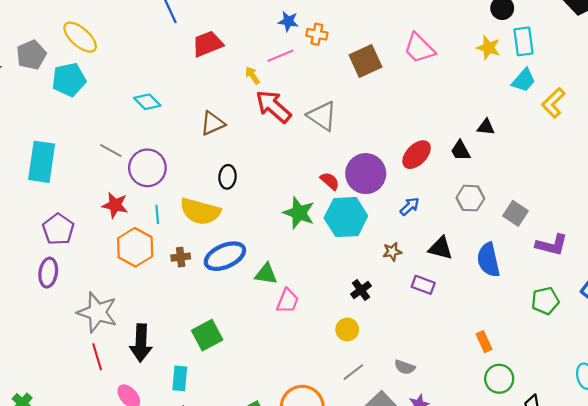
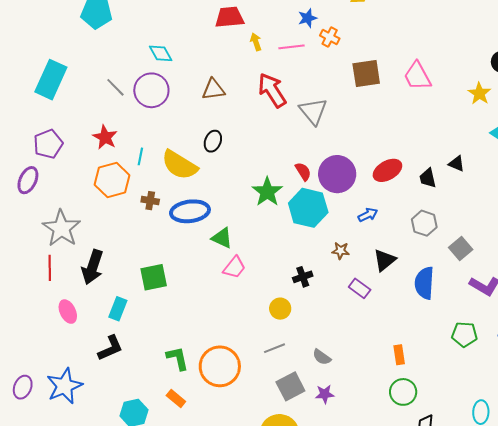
blue star: (288, 21) -> (307, 18), turned 30
yellow arrow: (252, 75) -> (256, 42), moved
purple circle: (147, 168) -> (151, 90), moved
black triangle: (441, 248) -> (385, 260), turned 50

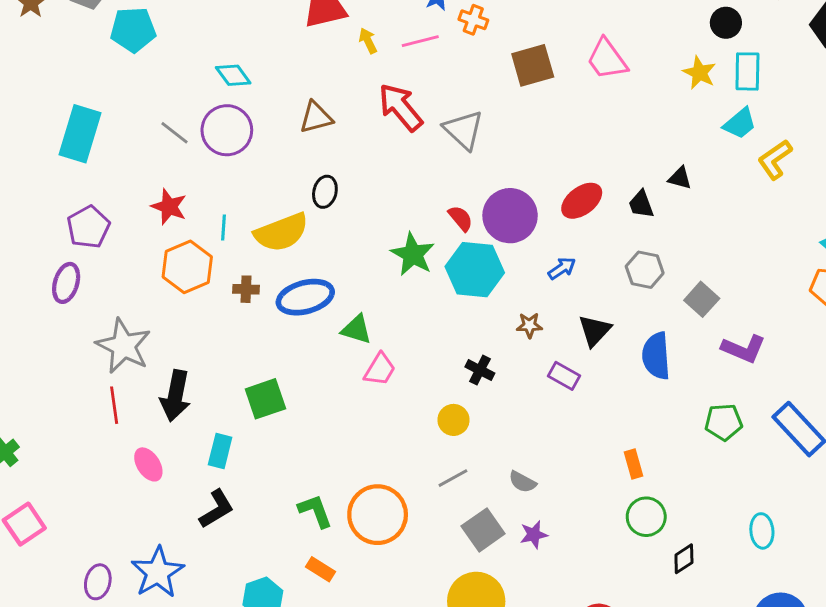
yellow semicircle: (179, 165) -> (281, 232), turned -45
black cross: (303, 277) -> (480, 370), turned -36

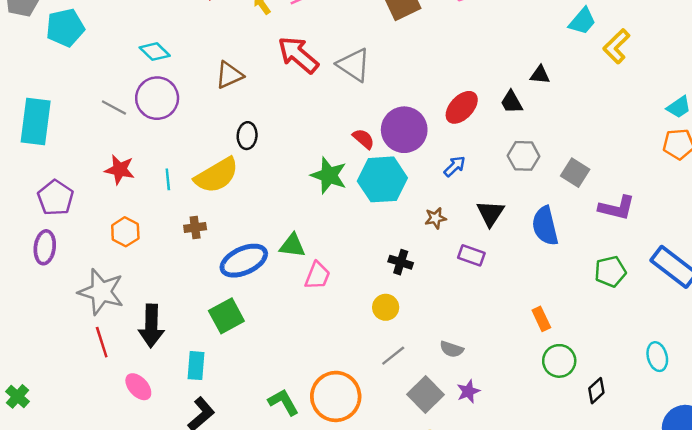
orange hexagon: (187, 267) -> (125, 232), moved, size x0.7
blue ellipse: (305, 297) -> (244, 261), moved

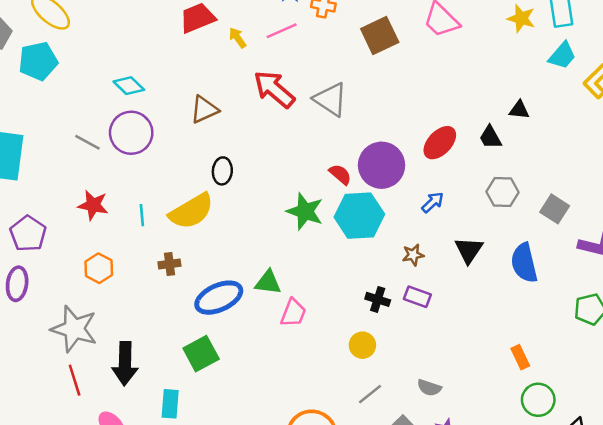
purple rectangle: (471, 255) -> (417, 297), moved

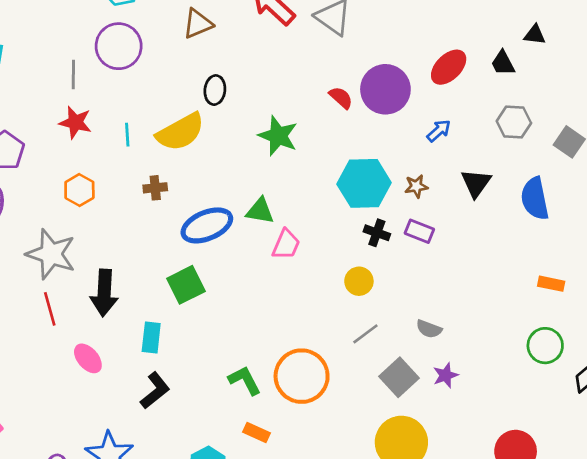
gray line: (87, 142) -> (73, 75), moved, turned 60
green star: (305, 211) -> (278, 136), moved
cyan hexagon: (359, 216) -> (364, 183), moved
orange rectangle: (520, 357) -> (551, 284), moved, turned -55

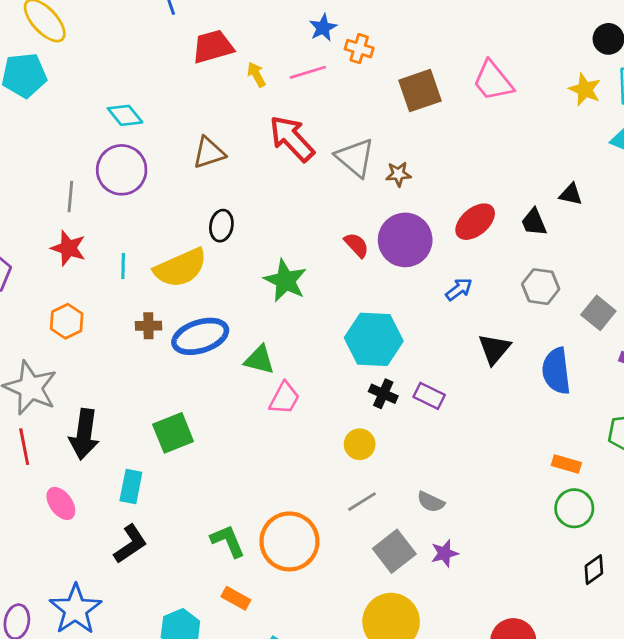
brown star: (416, 186) -> (398, 174), moved
blue ellipse: (207, 225) -> (200, 336), moved
green circle: (545, 346) -> (574, 508), moved

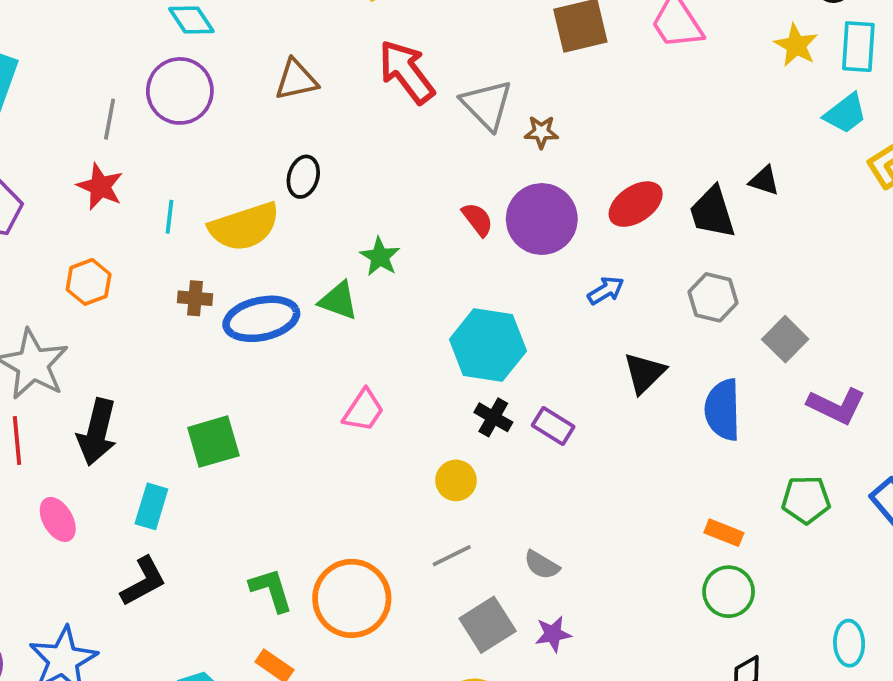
black trapezoid: (534, 222) -> (712, 212), size x1.4
green star: (285, 281) -> (380, 257), size x0.7
green triangle: (259, 360) -> (338, 301), moved

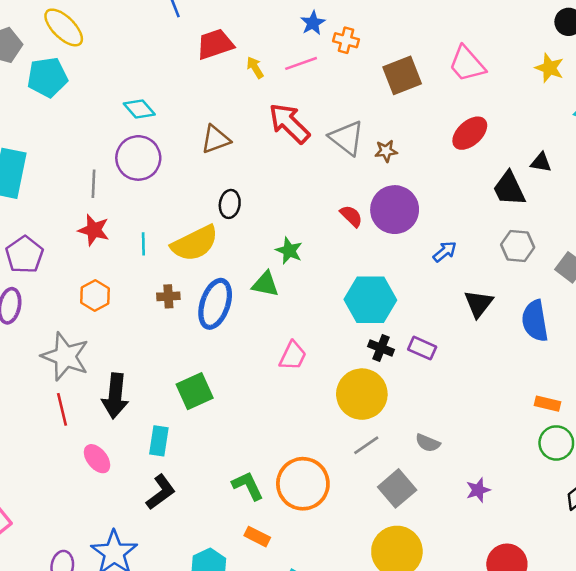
red ellipse: (636, 204) -> (470, 133), moved
blue ellipse: (261, 319) -> (215, 304), turned -51
yellow circle: (456, 480) -> (362, 394), size x1.8
purple star: (553, 634) -> (478, 490), moved

